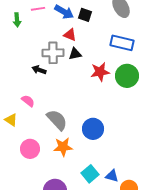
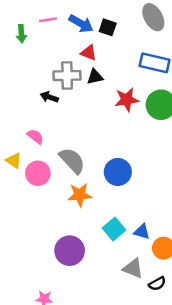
pink circle: (30, 149) -> (38, 173), moved

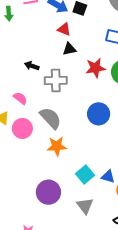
gray cross: (67, 76) -> (56, 80), moved
blue circle: (118, 172) -> (99, 114), moved
gray triangle: (133, 268) -> (85, 206), moved, turned 30

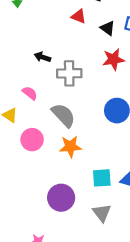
black triangle: (69, 49) -> (108, 28), moved, turned 48
pink circle: (22, 128) -> (32, 140), moved
cyan square: (85, 174) -> (102, 178), turned 36

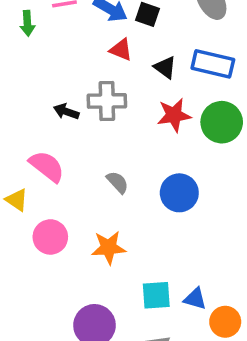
gray cross: (69, 73) -> (107, 101), moved
pink semicircle: (30, 93) -> (47, 166), size x1.5
gray semicircle: (63, 115) -> (117, 182), moved, size x0.6

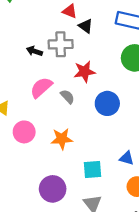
black triangle: (165, 67) -> (86, 26), moved
red star: (174, 115) -> (85, 72), moved
pink semicircle: (47, 166) -> (41, 88), moved, turned -80
blue triangle: (195, 299) -> (127, 158), moved

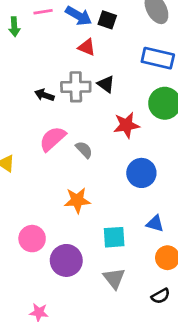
black triangle: (86, 26) -> (106, 84), moved
red star: (85, 72) -> (126, 125), moved
blue circle: (107, 103) -> (141, 173), moved
pink circle: (24, 132) -> (32, 239), moved

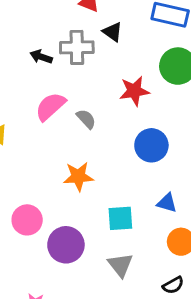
black triangle: (106, 84) -> (113, 32), moved

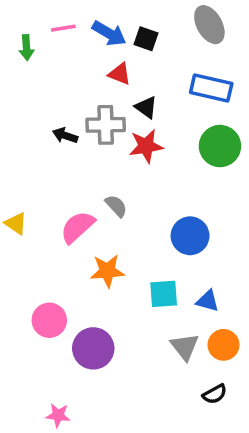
red star: (134, 91) -> (146, 146), moved
pink semicircle: (50, 106) -> (77, 227), moved
cyan square: (120, 218) -> (164, 294), moved
gray triangle: (120, 265) -> (185, 347), moved

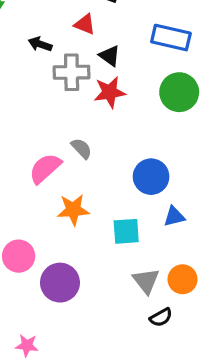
black arrow: (65, 135) -> (40, 44), moved
blue triangle: (208, 301) -> (174, 216), moved, turned -30
black semicircle: (215, 394) -> (161, 317), moved

